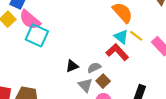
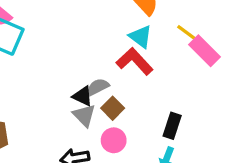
yellow line: (136, 36) -> (187, 33), moved
black triangle: (72, 66) -> (83, 96), moved, turned 48

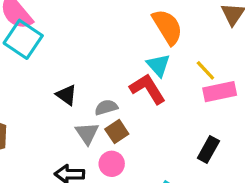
pink rectangle: (205, 51) -> (220, 92), turned -68
black triangle: (83, 96) -> (66, 95), moved
black rectangle: (172, 126) -> (208, 150), moved

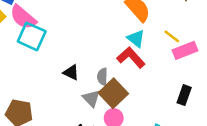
gray semicircle: (106, 107) -> (102, 77), turned -63
brown square: (117, 131) -> (113, 93), size x1.6

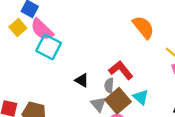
cyan triangle: (136, 39) -> (141, 97), moved
red L-shape: (131, 57) -> (121, 70), moved

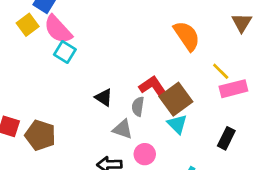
cyan square: (49, 47) -> (65, 52), size x0.7
brown square: (118, 101) -> (176, 99), moved
gray triangle: (98, 104) -> (123, 129), turned -35

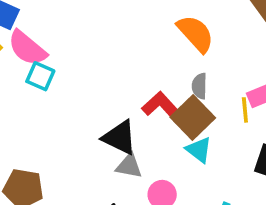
yellow line: (221, 71) -> (245, 110), moved, turned 48
black triangle: (104, 97) -> (120, 138), moved, size x1.5
gray semicircle: (138, 106) -> (199, 86), moved

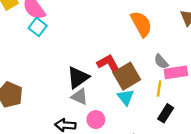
gray semicircle: (199, 86) -> (161, 62), moved, turned -56
yellow line: (245, 110) -> (159, 89), moved
black triangle: (120, 138) -> (78, 77), turned 45

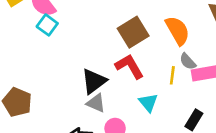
orange semicircle: (141, 24) -> (177, 31), moved
brown square: (127, 76) -> (133, 32), moved
yellow line: (159, 89) -> (172, 75), moved

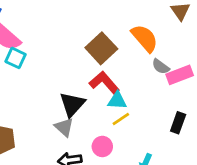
yellow line: (172, 75) -> (121, 119), moved, turned 60
gray triangle: (96, 103) -> (64, 127), moved, turned 30
cyan triangle: (148, 103) -> (117, 101), moved, turned -36

